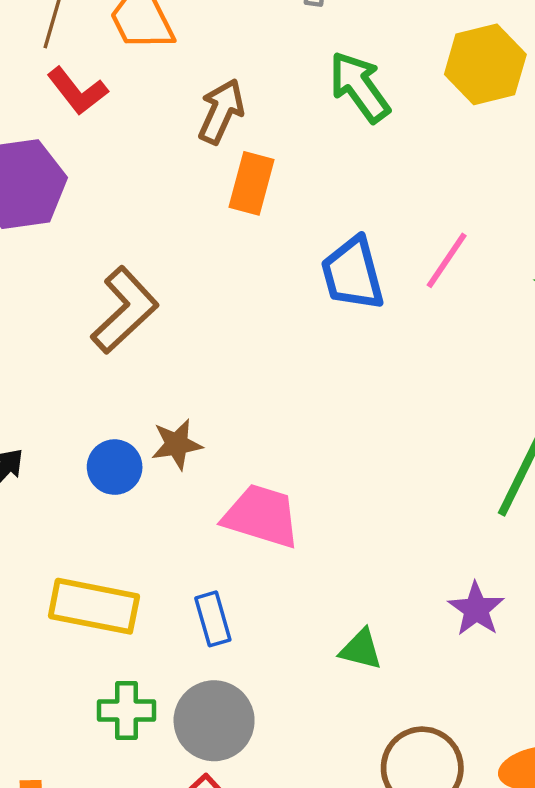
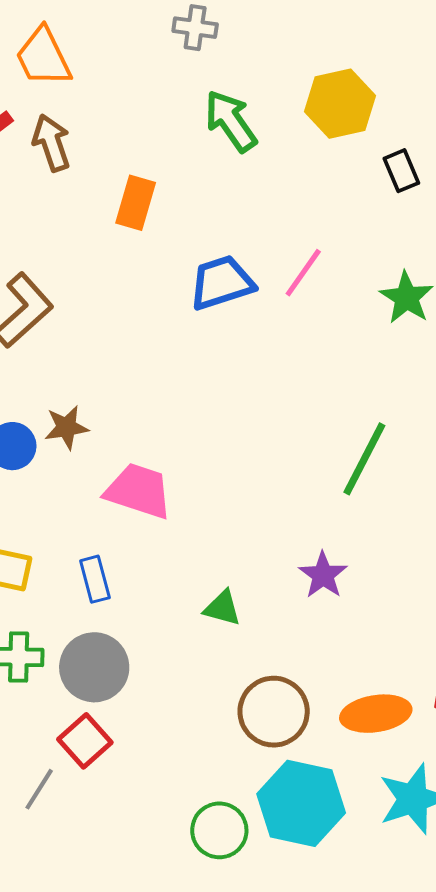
brown arrow: (221, 111) -> (52, 143), moved, turned -44
blue trapezoid: (353, 274) -> (222, 283), turned 86

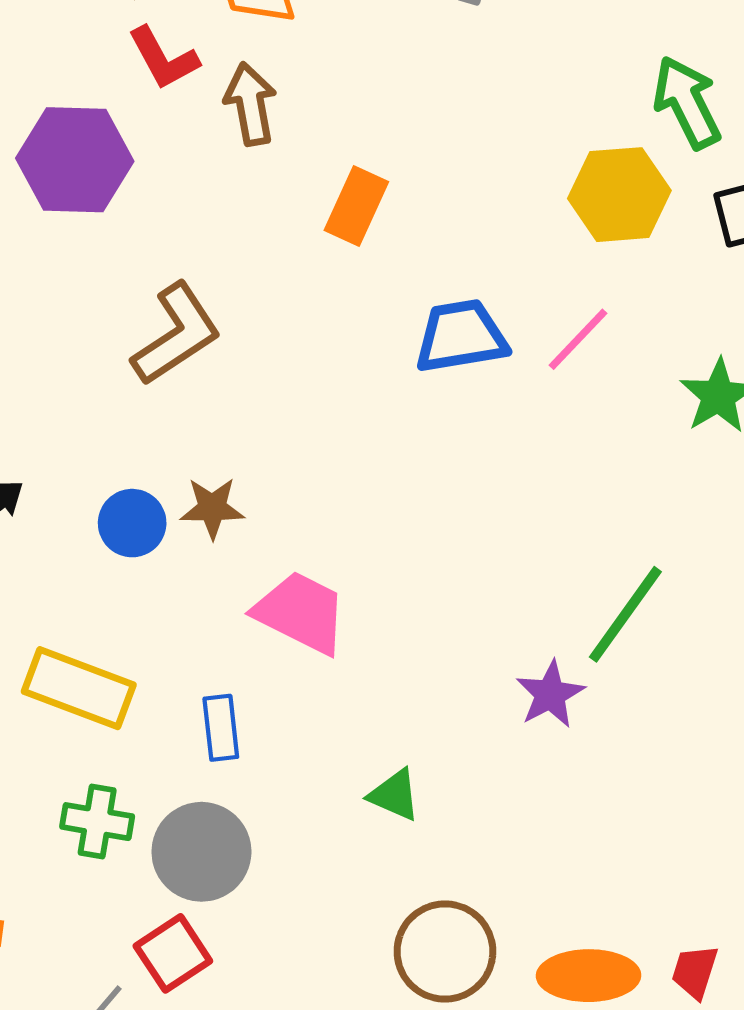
yellow hexagon: (340, 104) -> (619, 195), moved
green arrow: (231, 121) -> (687, 102), moved
purple star: (323, 575) -> (550, 694), moved

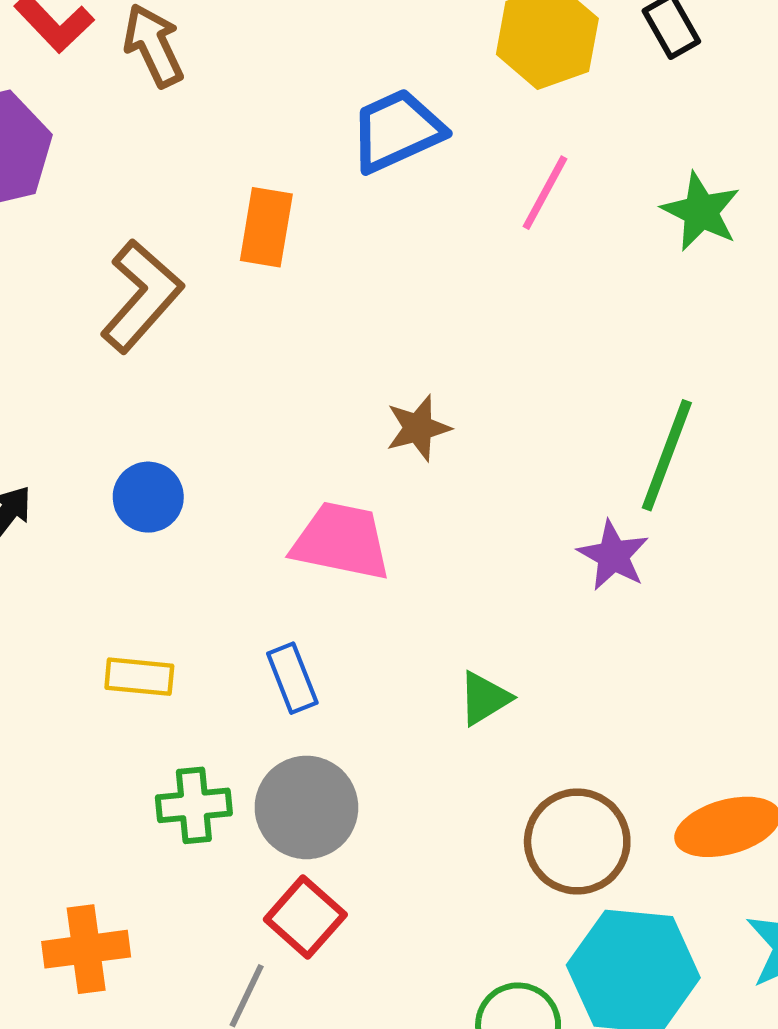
orange rectangle: (356, 206) -> (266, 227), moved
blue trapezoid: (461, 336) -> (397, 131), moved
brown star: (212, 508) -> (418, 428), moved
yellow rectangle: (79, 688) -> (139, 677), size x0.6
green triangle: (394, 795) -> (484, 698), turned -40

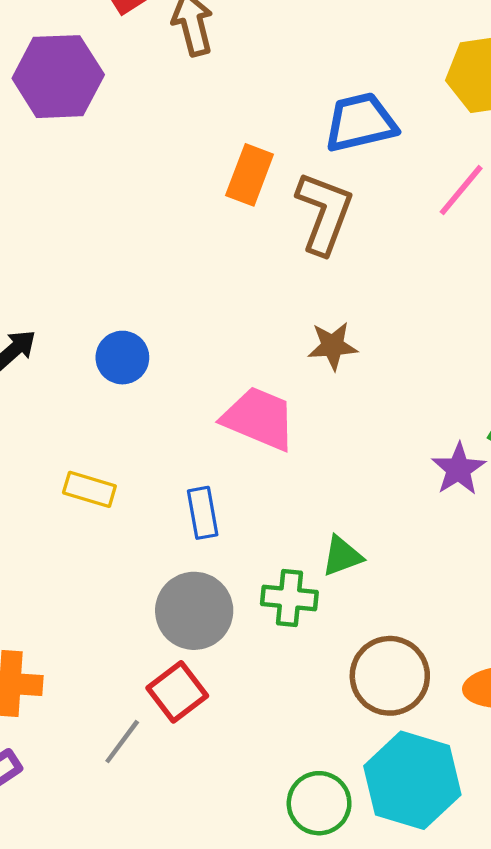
brown L-shape: (142, 296) -> (324, 213), moved, turned -32
green cross: (194, 805) -> (289, 598), moved

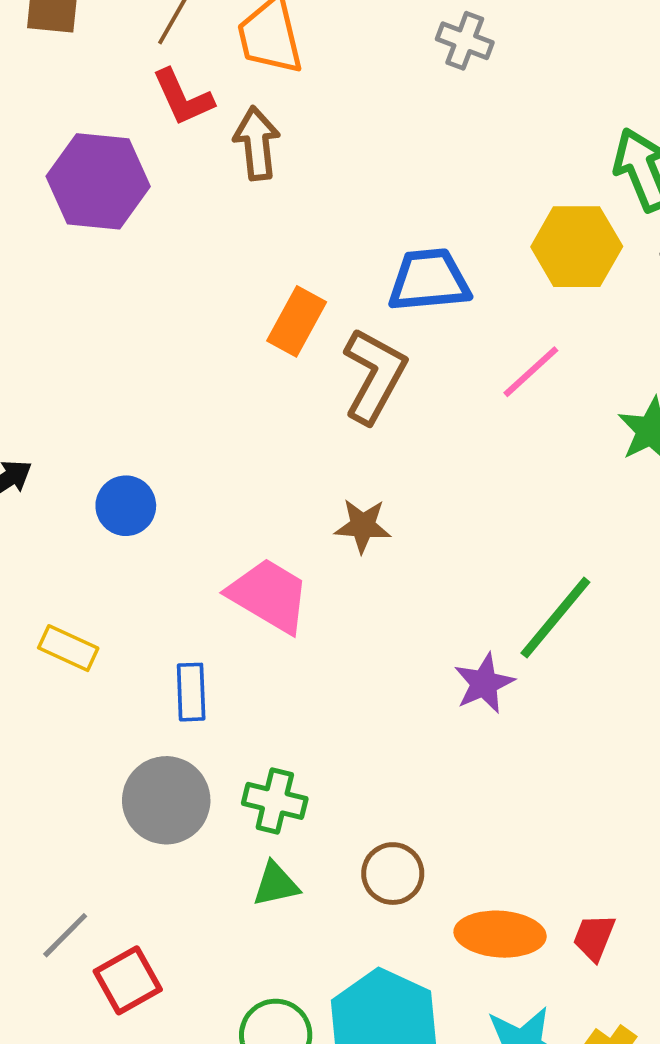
green triangle: (342, 556) -> (276, 884), moved
brown circle: (390, 676) -> (393, 874), moved, size x0.7
red square: (177, 692) -> (128, 980), moved

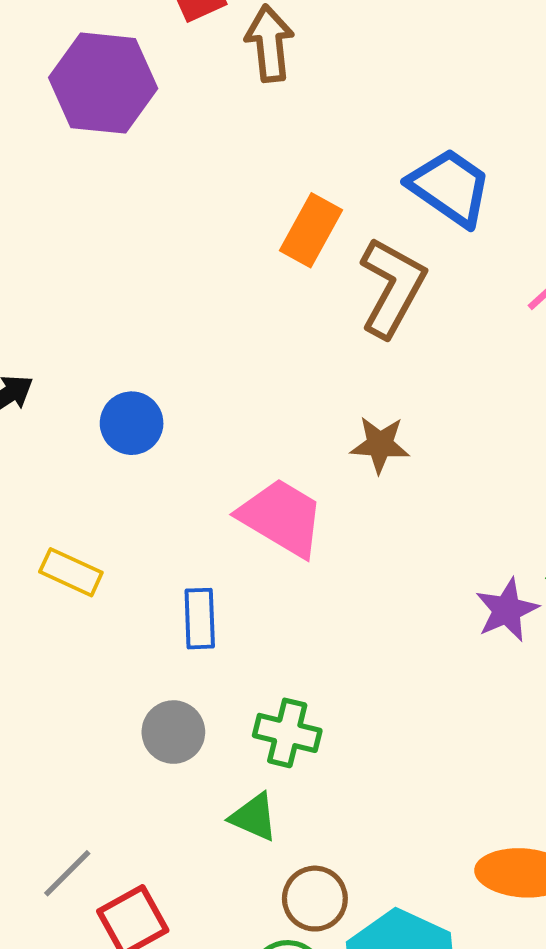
blue trapezoid: (429, 280) -> (450, 187), turned 40
gray circle: (166, 800) -> (173, 732), size x0.7
brown circle: (393, 874) -> (315, 899), moved
green triangle: (276, 884) -> (254, 817), moved, turned 36

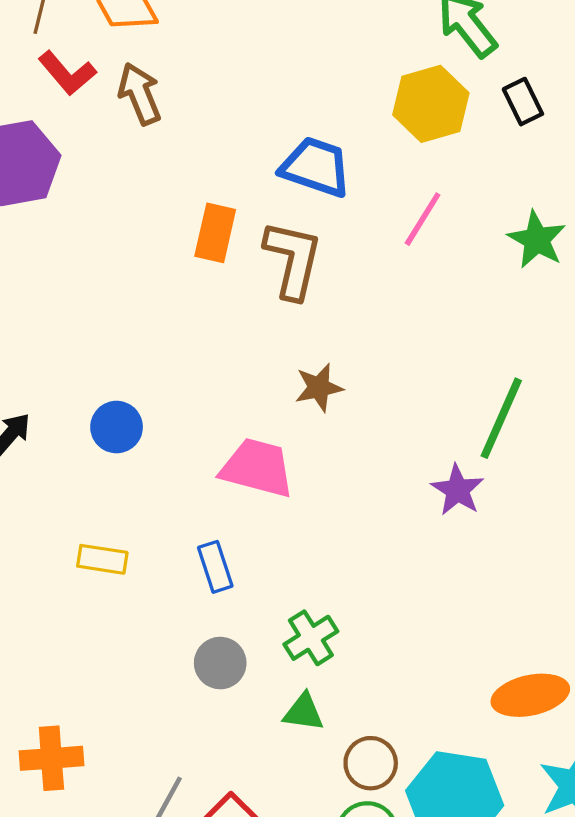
green cross: (287, 733) -> (311, 638), turned -30

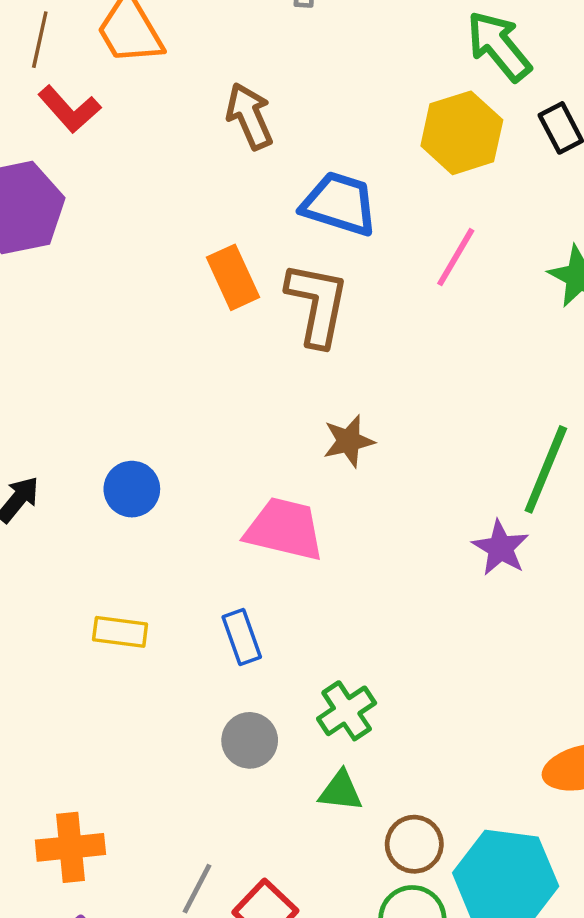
brown arrow: (140, 94) -> (249, 116), moved
orange rectangle: (215, 233) -> (233, 277), turned -36

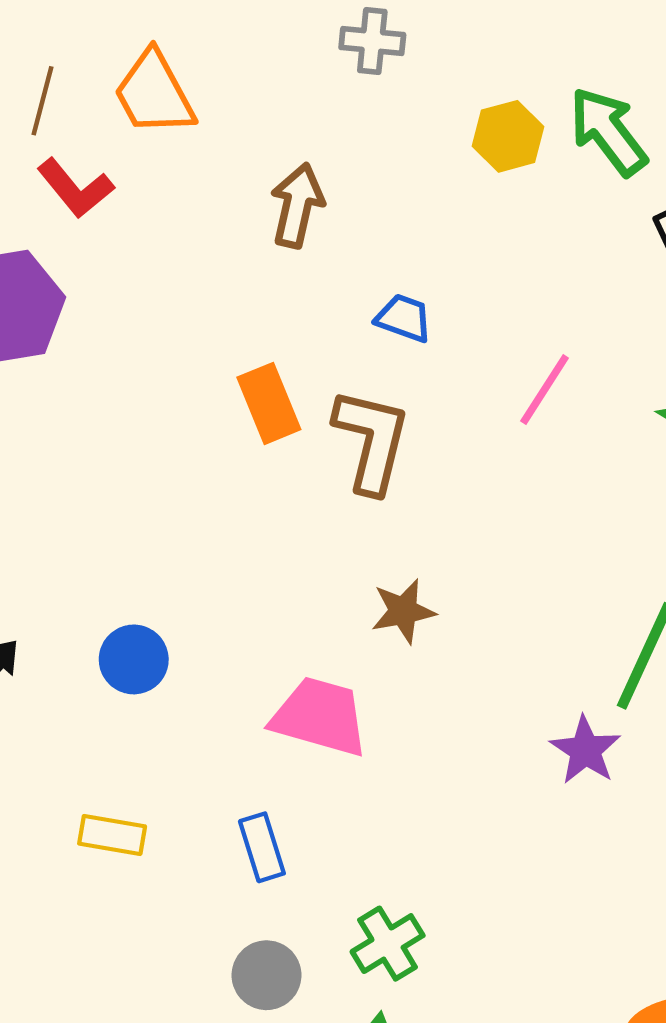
brown arrow: (249, 116) -> (297, 205), turned 34
yellow hexagon: (462, 133) -> (508, 136), moved, size x0.7
blue trapezoid: (339, 204) -> (404, 318), size x0.6

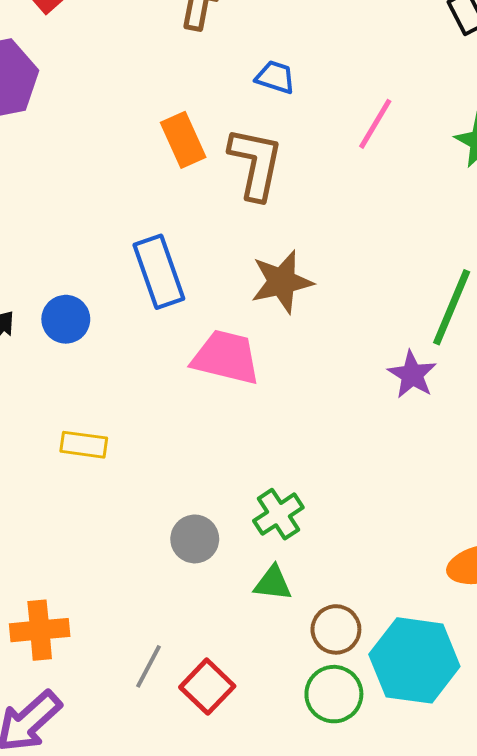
brown star: (403, 611) -> (282, 282), size x1.4
blue circle: (134, 659) -> (66, 319), moved
blue rectangle: (262, 847) -> (159, 272), moved, size x1.5

